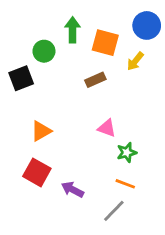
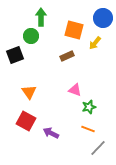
green arrow: (73, 30) -> (41, 17), moved
orange triangle: (41, 131) -> (29, 92), turned -35
gray line: (114, 211) -> (98, 148), moved

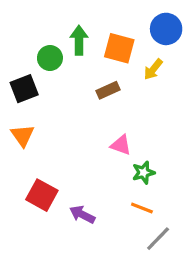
green arrow: (41, 17) -> (79, 40), moved
orange triangle: (29, 92) -> (23, 135), moved

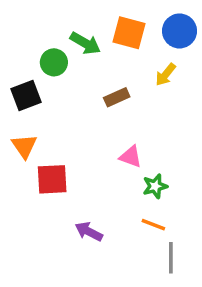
green arrow: (79, 40) -> (85, 43), turned 120
orange square: (119, 48) -> (129, 33), moved
red square: (42, 195) -> (52, 179), moved, turned -32
gray line: (158, 239) -> (171, 258), turned -44

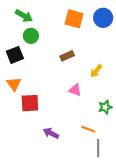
green arrow: (85, 43) -> (24, 16), moved
yellow arrow: (166, 75) -> (96, 71), moved
green star: (155, 186) -> (105, 107), moved

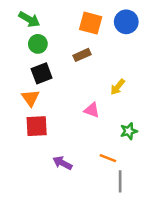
black square: (15, 55) -> (42, 73), moved
brown rectangle: (67, 56) -> (82, 55), moved
orange triangle: (14, 84) -> (30, 98), moved

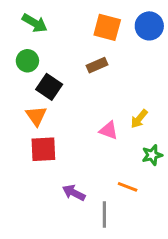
green circle: (38, 44) -> (27, 61), moved
black square: (42, 73) -> (49, 87), turned -35
yellow arrow: (118, 87) -> (139, 119), moved
gray line: (120, 181) -> (104, 214), moved

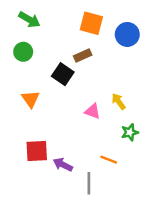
blue circle: (149, 26) -> (127, 34), moved
black square: (49, 87) -> (63, 74), moved
yellow arrow: (139, 119) -> (119, 101), turned 105
red square: (43, 149) -> (37, 151), moved

